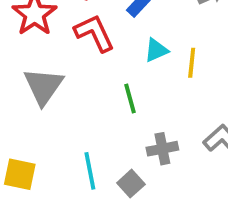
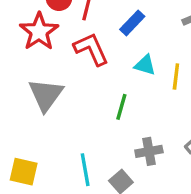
cyan triangle: (156, 50) -> (145, 65), turned 40
green line: (130, 98) -> (121, 107), turned 30

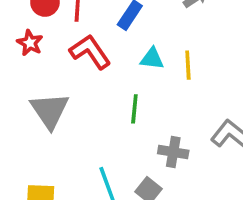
red star: (39, 31) -> (30, 43), size x0.6
gray cross: (149, 151) -> (173, 152), turned 30

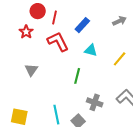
yellow line: (188, 65) -> (120, 59), moved, turned 35
gray triangle: (50, 111) -> (31, 70), size x0.6

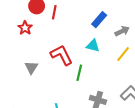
gray arrow: (119, 21) -> (122, 31), moved
blue rectangle: (82, 25) -> (99, 20), moved
red L-shape: (58, 42) -> (62, 55), moved

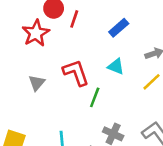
blue rectangle: (99, 20) -> (119, 28), moved
red star: (25, 28) -> (36, 33), size x1.5

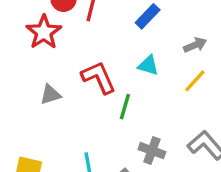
gray triangle: (37, 83) -> (50, 95), turned 36

